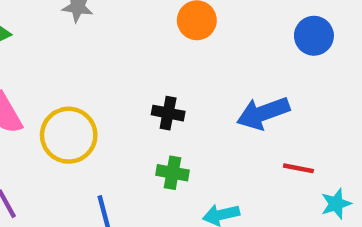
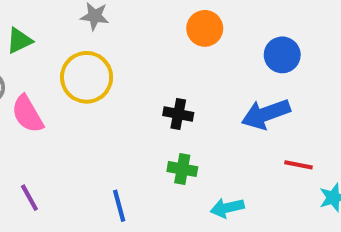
blue circle: (314, 36) -> (282, 55), moved
yellow circle: (69, 135) -> (87, 77), moved

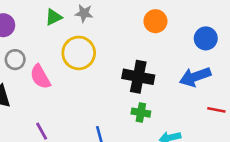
green triangle: (19, 41) -> (54, 17), moved
black cross: (178, 114) -> (138, 77), size x1.6

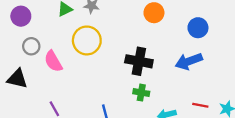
red line: (216, 110) -> (200, 105), moved

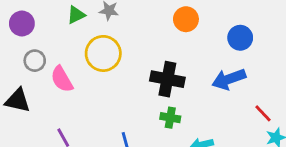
red line: (200, 105) -> (263, 113), moved, turned 35

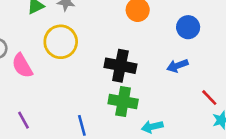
blue arrow: (229, 79) -> (177, 66), size x0.7
green cross: (170, 118) -> (123, 101), size x1.5

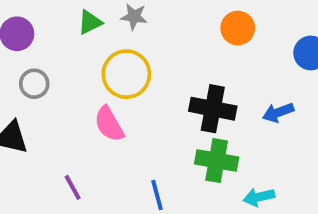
pink semicircle: (22, 66) -> (109, 124), moved
blue arrow: (177, 66) -> (278, 113), moved

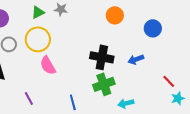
yellow circle: (126, 74) -> (38, 39), moved
green cross: (217, 161) -> (104, 84), turned -30

